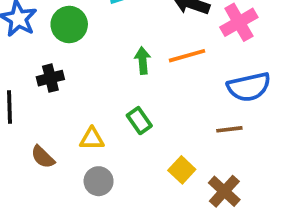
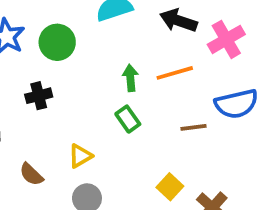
green rectangle: (139, 121) -> (128, 119), moved
brown line: (229, 129) -> (194, 127), moved
yellow triangle: (92, 139) -> (80, 156), turned -30

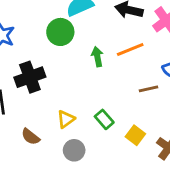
green circle: (57, 42) -> (60, 32), moved
black cross: (39, 96) -> (30, 77), size x1.5
green rectangle: (128, 119) -> (104, 119), moved

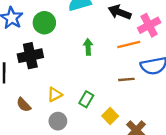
green circle: (60, 32) -> (44, 23), moved
orange line: (130, 49) -> (129, 44), moved
green rectangle: (104, 119) -> (86, 99), turned 63

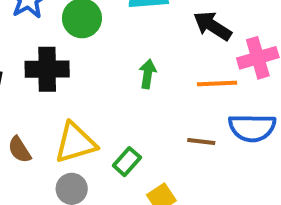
yellow triangle: (55, 94) -> (75, 143), size x1.6

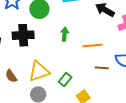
green arrow: (148, 74) -> (65, 34), moved
orange line: (217, 83) -> (92, 46), moved

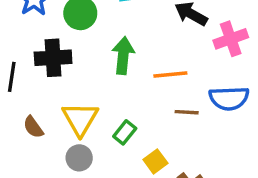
green arrow: (65, 34) -> (123, 56), size x1.5
yellow triangle: (39, 71) -> (80, 119), turned -40

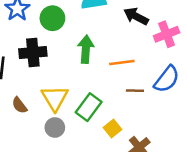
blue semicircle: (229, 98) -> (167, 79), turned -48
green rectangle: (125, 132) -> (89, 107), size x1.5

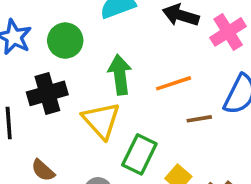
yellow triangle: (55, 98) -> (101, 120), moved

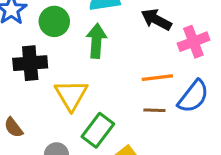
green arrow: (120, 75) -> (96, 41), moved
orange line: (174, 83) -> (157, 78), moved

